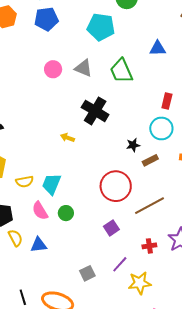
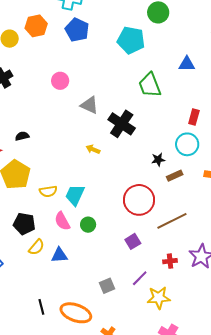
blue pentagon: (46, 19) -> (77, 30), turned 30
gray triangle: (83, 68) -> (89, 105), moved
pink circle: (53, 69) -> (60, 81), moved
yellow semicircle: (15, 238) -> (36, 247), turned 66

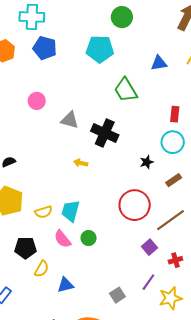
brown rectangle: (175, 176) -> (174, 180), moved
purple square: (133, 241) -> (149, 247), moved
blue triangle: (59, 255) -> (65, 285), moved

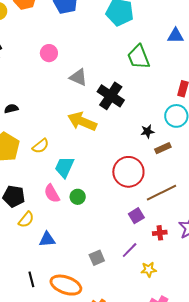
yellow arrow: (81, 163) -> (82, 121), size x2.0
brown rectangle: (174, 180) -> (163, 148), moved
yellow semicircle: (44, 212) -> (41, 146), moved, turned -30
yellow star: (170, 298) -> (149, 269), size x0.7

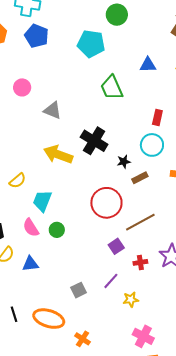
black cross: (111, 96) -> (94, 141), moved
blue triangle: (47, 239) -> (30, 264), moved

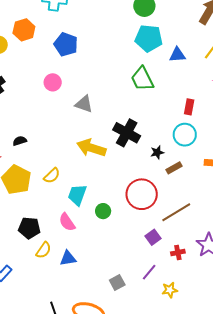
blue pentagon: (37, 36) -> (66, 44), moved
cyan pentagon: (91, 44) -> (149, 38), moved
green circle: (57, 230) -> (103, 211), moved

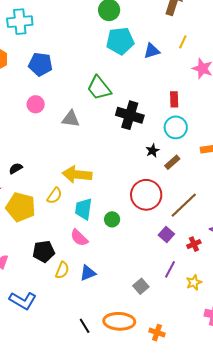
green trapezoid: (142, 79) -> (99, 88), moved
black cross: (127, 133) -> (130, 115), moved
yellow arrow: (91, 148) -> (77, 175), moved

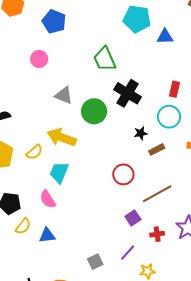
gray triangle: (71, 119) -> (64, 95), moved
red circle: (146, 195) -> (123, 174), size x0.7
green circle: (112, 219) -> (94, 111), moved, size x1.6

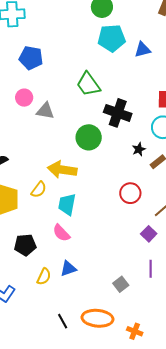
gray triangle: (64, 95) -> (45, 111), moved
yellow semicircle: (23, 226) -> (44, 277), moved
purple line: (128, 253) -> (151, 269), turned -30

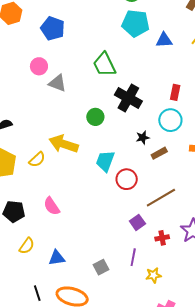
green circle: (89, 137) -> (95, 117), size x0.7
cyan trapezoid: (67, 204) -> (105, 161), moved
blue triangle: (68, 268) -> (57, 258), moved

